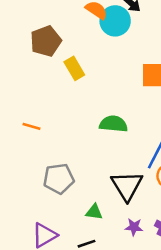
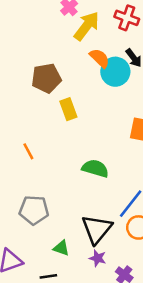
orange line: (32, 126) -> (28, 151), moved, turned 35
purple star: (134, 227) -> (98, 258), moved

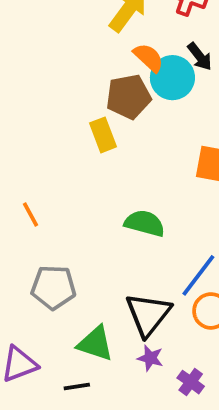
brown pentagon: (46, 78) -> (129, 97), moved
orange line: (28, 151) -> (31, 215), moved
green triangle: (61, 248) -> (95, 344), size x1.5

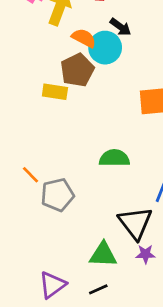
yellow rectangle: (103, 135) -> (55, 92), moved, turned -45
gray pentagon: (53, 287) -> (57, 195), moved

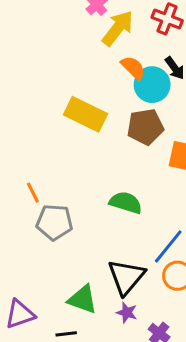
brown pentagon: (77, 70) -> (145, 127), moved
yellow rectangle: (55, 92) -> (86, 114), size x1.5

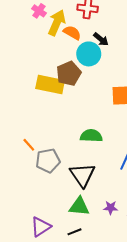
orange semicircle: (133, 68) -> (72, 33), moved
brown pentagon: (145, 127) -> (69, 73), moved
black triangle: (126, 277) -> (83, 175), moved

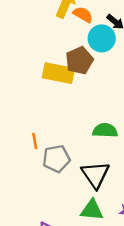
orange line: (29, 145) -> (35, 141), turned 32

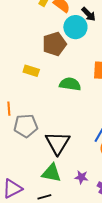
yellow rectangle: (58, 73) -> (31, 71), moved, size x0.6
green semicircle: (105, 130) -> (70, 84), moved

